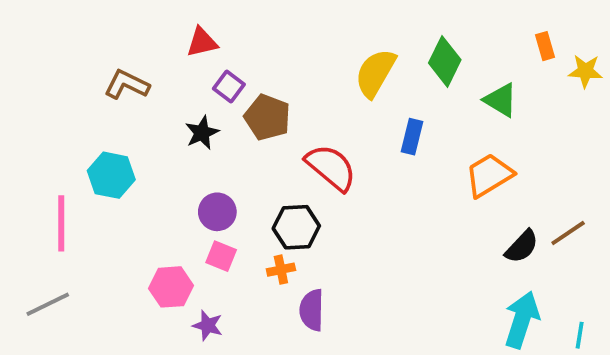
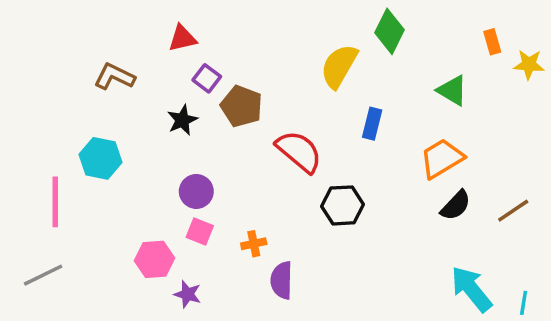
green diamond: (445, 61) -> (390, 31), moved
black hexagon: (296, 227) -> (343, 205), moved
black semicircle: (522, 246) -> (456, 205), moved
cyan arrow: (522, 320) -> (471, 289), turned -57

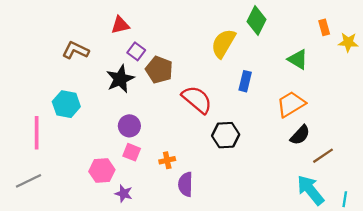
black star: (182, 120) -> (120, 79), size x1.4
brown line: (513, 211) -> (323, 156), moved

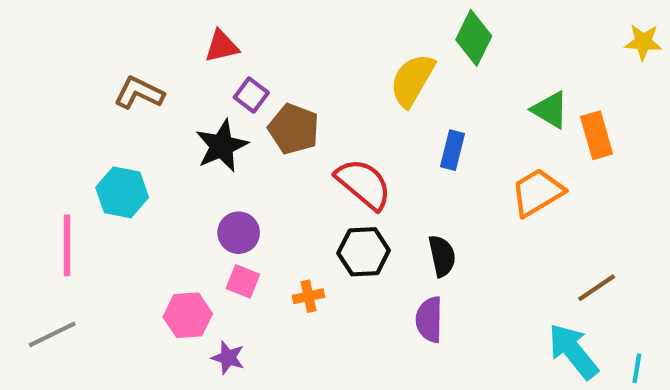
orange rectangle: (324, 27) -> (597, 135), moved, size x1.5
yellow star: (348, 42) -> (643, 42), moved
black hexagon: (226, 135) -> (364, 252), moved
black semicircle: (300, 135) -> (442, 256), moved, turned -55
purple semicircle: (186, 184) -> (429, 320), moved

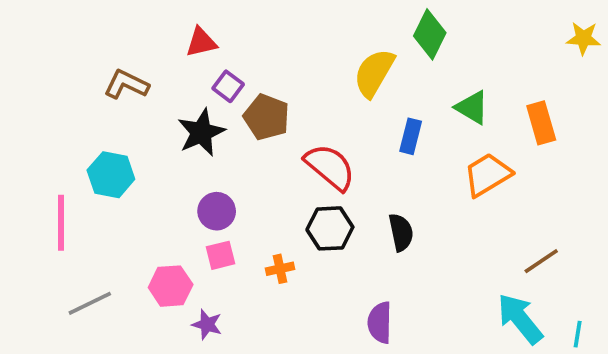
green triangle: (550, 110) -> (472, 107), moved
pink square: (243, 281) -> (220, 255), turned -36
purple semicircle: (429, 320) -> (380, 323), moved
gray line: (52, 334) -> (90, 303), moved

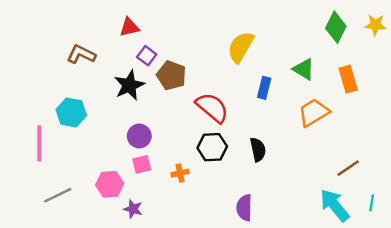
green diamond: (430, 34) -> (336, 27), moved
cyan line: (578, 334) -> (372, 203), moved

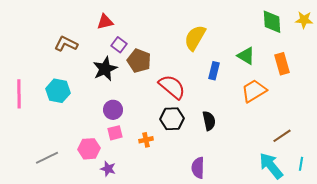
green diamond: (336, 27) -> (272, 22), turned -30
pink line: (39, 143) -> (19, 94), moved

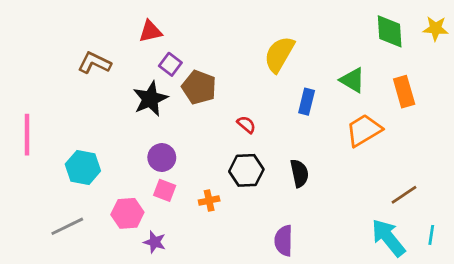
red semicircle: (172, 87) -> (246, 125), size x0.5
cyan hexagon: (58, 91) -> (83, 168), moved
pink square: (115, 133) -> (165, 190), turned 35

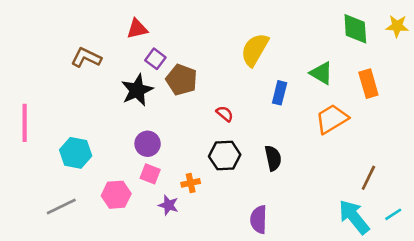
brown line: (404, 195) -> (368, 178), turned -30
cyan line: (431, 235) -> (393, 214), turned 48
purple star: (155, 242) -> (168, 205), moved

